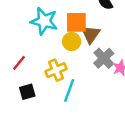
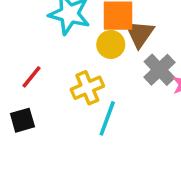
black square: (27, 92) -> (22, 120), moved

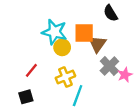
yellow circle: (111, 44) -> (62, 47), moved

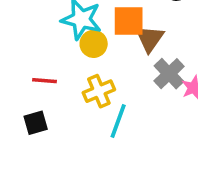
red line: (31, 70) -> (44, 81), turned 56

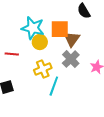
gray cross: (169, 74) -> (71, 59), moved
red line: (44, 81) -> (12, 54), moved

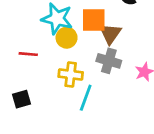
gray cross: (71, 59) -> (109, 61), turned -30
yellow cross: (43, 69) -> (71, 75), turned 30

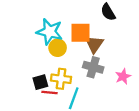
red line: (28, 54) -> (50, 93), moved
black square: (22, 99) -> (40, 82), moved

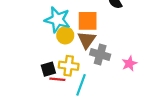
brown triangle: (94, 44) -> (87, 40), moved

